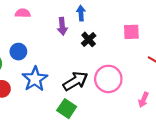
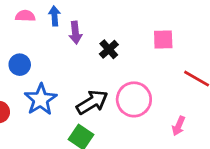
blue arrow: (81, 13) -> (55, 16), moved

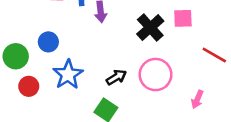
black cross: (109, 49) -> (150, 28), moved, size x1.5
black arrow: (92, 102) -> (116, 77), size x0.7

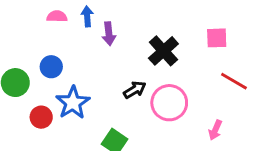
pink square: (183, 18) -> (217, 38), moved
black arrow: (116, 77) -> (135, 90), moved
red circle: (29, 86) -> (41, 117), moved

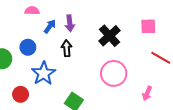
blue arrow: (87, 16) -> (50, 26), moved, turned 40
black arrow: (135, 90) -> (67, 48), moved, turned -63
red circle: (41, 117) -> (21, 94), moved

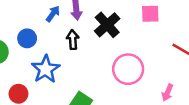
pink square: (148, 26) -> (150, 14), moved
black cross: (109, 36) -> (107, 25), moved

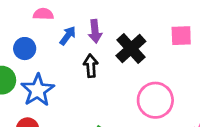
blue circle: (27, 38) -> (25, 49), moved
blue star: (46, 69) -> (38, 90), moved

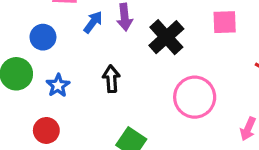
black arrow: (91, 66) -> (111, 79), moved
blue star: (38, 90) -> (58, 85), size x0.6

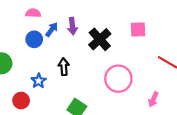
blue circle: (43, 37) -> (34, 39), moved
blue star: (58, 85) -> (39, 81), moved

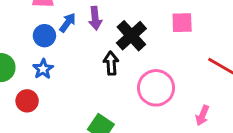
black arrow: (64, 67) -> (111, 63), moved
blue star: (39, 81) -> (43, 69), moved
red circle: (21, 101) -> (27, 101), moved

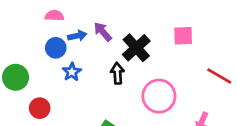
purple arrow: (95, 18) -> (103, 32), turned 145
blue arrow: (68, 23) -> (77, 36), turned 42
blue star: (43, 69) -> (72, 72), moved

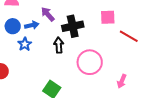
blue arrow: (77, 36) -> (32, 25), moved
black cross: (136, 48) -> (73, 26), turned 30
red line: (219, 76) -> (129, 36), moved

